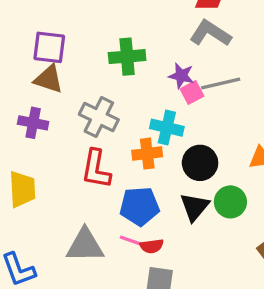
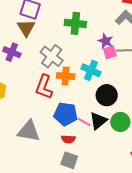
brown triangle: (49, 79) -> (26, 28), turned 30
orange cross: (147, 154) -> (66, 76), moved
pink line: (131, 241) -> (84, 122), moved

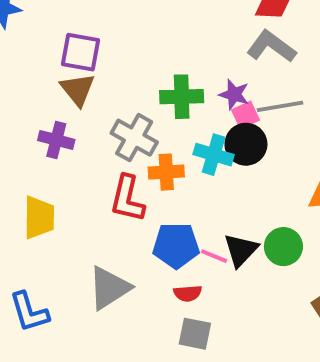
green cross: (75, 23) -> (182, 97), moved
black circle: (107, 95) -> (246, 144), moved
gray triangle: (29, 131) -> (109, 288), turned -35

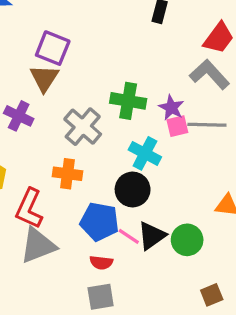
black circle: (246, 144) -> (133, 189), moved
orange cross: (166, 172) -> (67, 174), moved
red L-shape: (127, 199) -> (29, 209), moved
gray square: (195, 334) -> (101, 297), turned -32

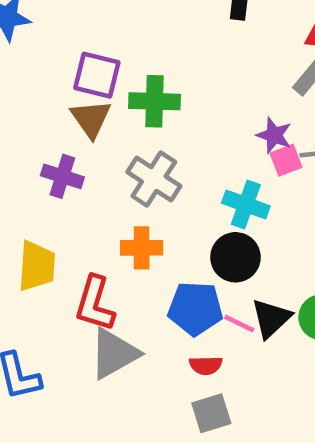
green cross: (128, 101) -> (155, 101), moved

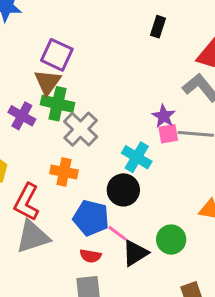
green cross: (155, 101) -> (58, 104), moved
black triangle: (271, 318) -> (135, 253), moved

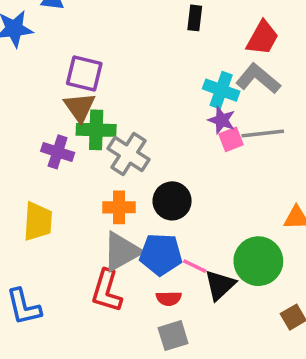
cyan cross: (137, 157) -> (221, 90), moved
black circle: (123, 190) -> (172, 201), moved
red L-shape: (27, 202) -> (107, 291), moved
gray triangle: (33, 237) -> (122, 252), moved
green circle: (171, 240) -> (258, 261), size x1.4

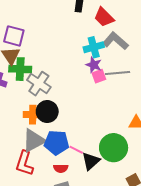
red trapezoid: (263, 38) -> (104, 17), moved, turned 105
cyan cross: (221, 90) -> (94, 47), turned -36
black circle: (172, 201) -> (47, 112), moved

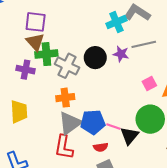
purple star: (94, 65) -> (121, 54), moved
pink square: (99, 76) -> (149, 84), moved
black circle: (47, 112) -> (95, 58), moved

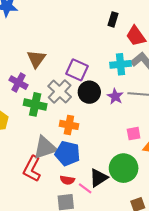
purple square: (36, 22) -> (77, 70), moved
green cross: (46, 54) -> (35, 104), moved
orange cross: (65, 98) -> (69, 125), moved
pink line: (113, 126) -> (85, 188), moved

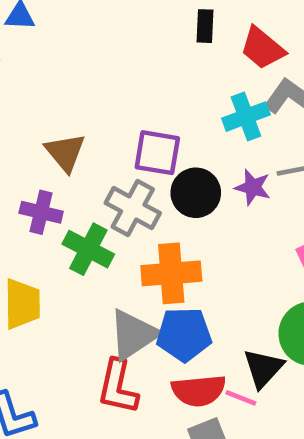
green cross: (35, 104) -> (88, 249), turned 30
orange cross: (69, 125) -> (171, 273), size x1.4
red semicircle: (67, 180) -> (199, 391), size x1.6

